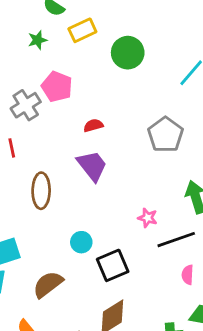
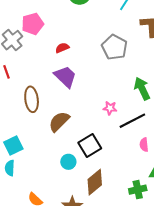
pink pentagon: (57, 87) -> (33, 24), turned -30
cyan circle: (81, 242) -> (68, 162), moved
brown semicircle: (48, 284) -> (59, 122), moved

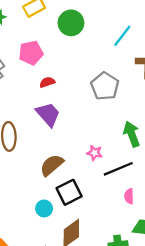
pink pentagon: (33, 24) -> (31, 53), moved
brown semicircle: (59, 122) -> (52, 165), moved

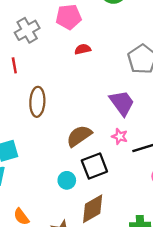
purple trapezoid: (48, 114) -> (122, 103), moved
pink star: (95, 153) -> (120, 136), moved

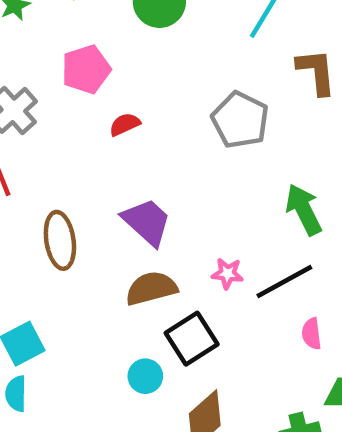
purple trapezoid: (122, 103) -> (147, 222), moved
brown semicircle: (79, 136) -> (151, 288), turned 32

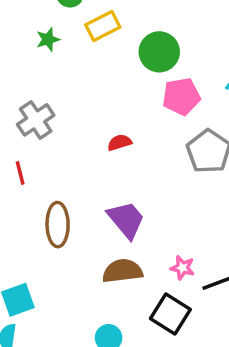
pink pentagon: (86, 69) -> (181, 96), moved
black square: (192, 339) -> (170, 314), moved, turned -33

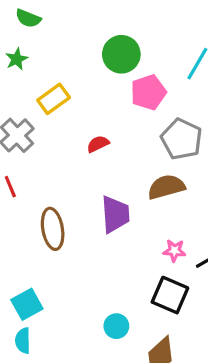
yellow rectangle: (103, 26) -> (54, 99), moved
purple trapezoid: (126, 220) -> (115, 214), turned 45
brown semicircle: (123, 271) -> (166, 187), moved

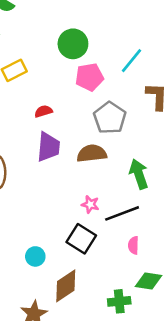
purple trapezoid: (115, 214) -> (48, 147), moved

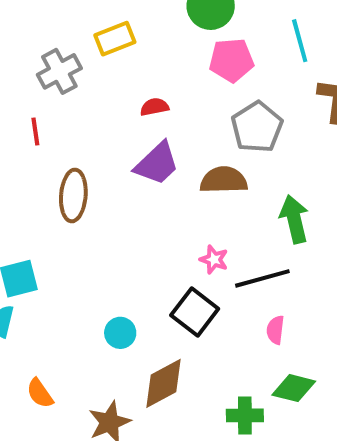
cyan line: (132, 61) -> (300, 41), turned -60
purple trapezoid: (48, 147) -> (157, 163), turned 36

